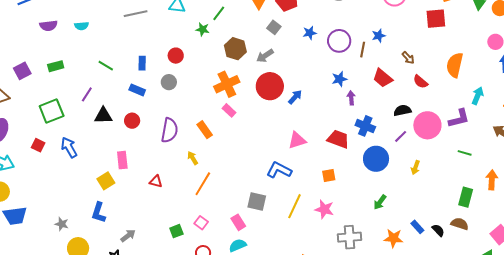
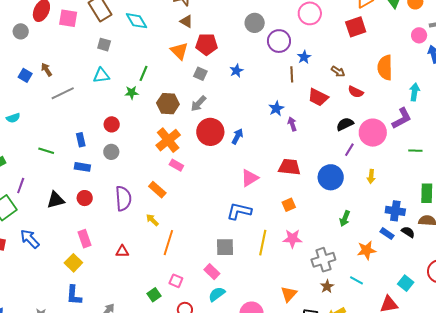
purple circle: (339, 41) -> (279, 41), moved
purple line: (87, 94) -> (21, 186), moved
blue cross: (365, 126) -> (395, 211), moved

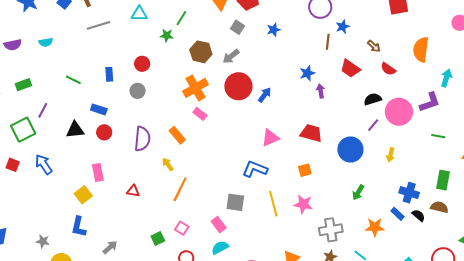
blue rectangle: (82, 167) -> (99, 109), moved
yellow line: (263, 243) -> (273, 204), turned -35

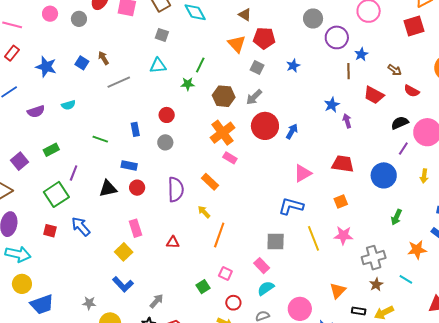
blue L-shape: (79, 227) -> (123, 284), turned -50

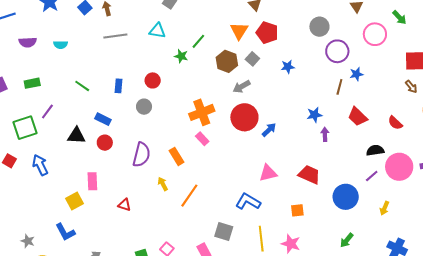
brown arrow: (395, 70) -> (411, 87), moved
brown hexagon: (224, 96) -> (227, 61), moved
orange line: (219, 235) -> (189, 196), moved

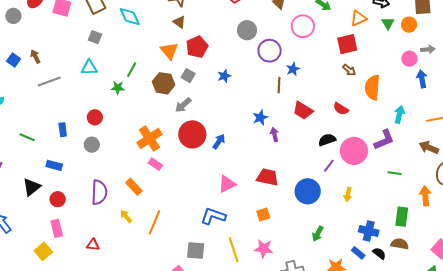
red pentagon: (267, 33) -> (197, 47), turned -30
black triangle: (76, 136) -> (32, 187), turned -30
red circle: (105, 143) -> (58, 199), moved

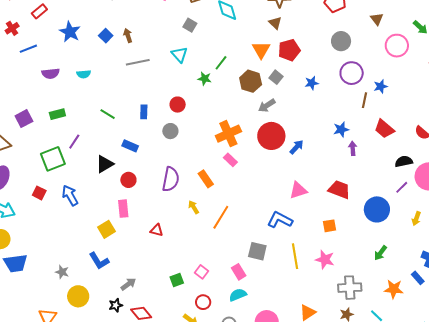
purple circle: (270, 51) -> (352, 73), moved
cyan triangle: (89, 68) -> (179, 55), turned 42

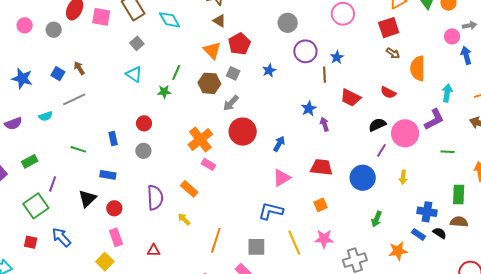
gray square: (190, 25) -> (137, 43), turned 32
gray line: (138, 62) -> (74, 99), moved
blue arrow: (297, 147) -> (279, 144), moved
orange line: (221, 217) -> (216, 240), moved

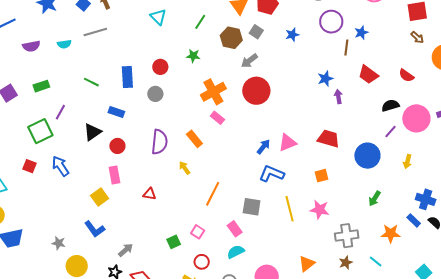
green star: (164, 92) -> (193, 56), moved
blue rectangle: (113, 139) -> (127, 77), size x1.5
blue arrow: (279, 144) -> (263, 147), moved

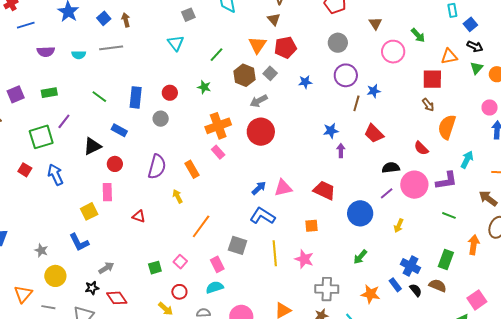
red semicircle: (406, 75) -> (421, 148), moved

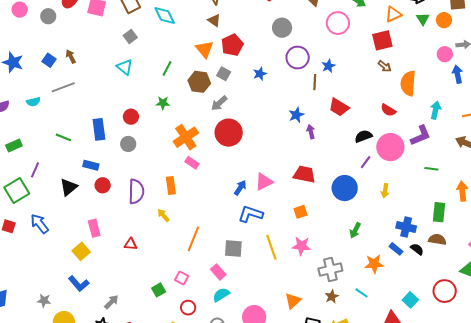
red circle: (115, 164) -> (103, 185), moved
orange rectangle: (192, 169) -> (171, 186), turned 36

